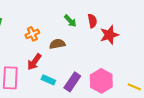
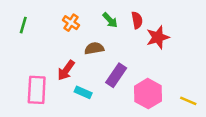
orange cross: (32, 34) -> (71, 23), moved, turned -32
purple rectangle: (72, 82) -> (116, 75), moved

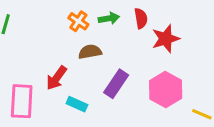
green arrow: (110, 20) -> (109, 18), turned -56
orange cross: (71, 23) -> (78, 21), moved
pink hexagon: (148, 94) -> (166, 90), moved

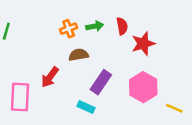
orange cross: (78, 21) -> (69, 29), turned 35
cyan rectangle: (77, 104) -> (86, 107), moved

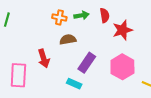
orange cross: (69, 29) -> (59, 17), turned 32
red arrow: (50, 77) -> (44, 58), turned -54

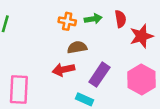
red arrow: (44, 58) -> (63, 70), moved, turned 96

